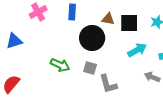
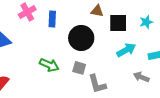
blue rectangle: (72, 12) -> (52, 19), moved
brown triangle: (108, 19) -> (97, 11), moved

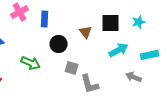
brown triangle: (97, 11) -> (86, 32), moved, turned 40
black circle: (81, 38) -> (59, 44), moved, size x0.7
green arrow: (49, 65) -> (31, 63), moved

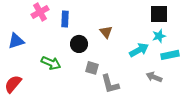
cyan star: (139, 22) -> (159, 36), moved
black square: (111, 23) -> (159, 14), moved

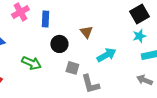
black square: (159, 14) -> (139, 14), turned -30
cyan arrow: (139, 50) -> (106, 55), moved
gray arrow: (154, 77) -> (144, 80), moved

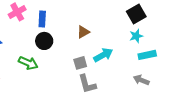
brown triangle: (86, 32) -> (83, 32), turned 40
black circle: (59, 44) -> (44, 41), moved
gray square: (72, 68) -> (80, 63), moved, turned -32

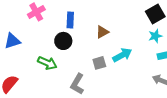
blue rectangle: (42, 19) -> (70, 20), moved
gray L-shape: (87, 84) -> (77, 84), moved, turned 45

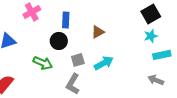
cyan arrow: (122, 55) -> (104, 63), moved
gray square: (99, 63) -> (78, 60), moved

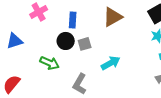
brown triangle: (98, 32) -> (113, 17), moved, size x1.5
gray square: (78, 60) -> (85, 44), moved

